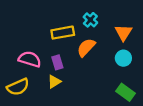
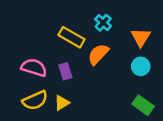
yellow rectangle: (63, 33) -> (71, 37), turned 40
yellow triangle: (54, 82) -> (62, 103), moved
yellow semicircle: (18, 87) -> (35, 100), moved

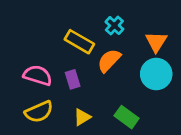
cyan circle: (141, 66) -> (156, 74), size x1.5
yellow triangle: (62, 103) -> (82, 117), moved
green rectangle: (143, 105) -> (127, 117), moved

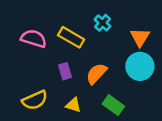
orange semicircle: (109, 61) -> (96, 74), moved
pink semicircle: (38, 75) -> (34, 39), moved
yellow triangle: (82, 117) -> (73, 105), turned 49

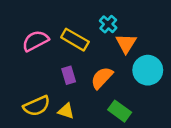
orange triangle: (140, 37) -> (126, 43), moved
pink semicircle: (34, 39) -> (35, 41), turned -45
yellow triangle: (73, 105) -> (66, 111), moved

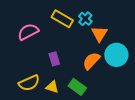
yellow rectangle: (75, 40) -> (62, 19), moved
orange semicircle: (102, 78) -> (91, 61), moved
green rectangle: (120, 111) -> (77, 87), moved

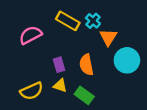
orange semicircle: (91, 61) -> (86, 65), moved, turned -54
yellow triangle: (52, 87) -> (60, 86), moved

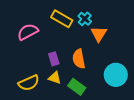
cyan circle: (127, 60) -> (116, 75), moved

